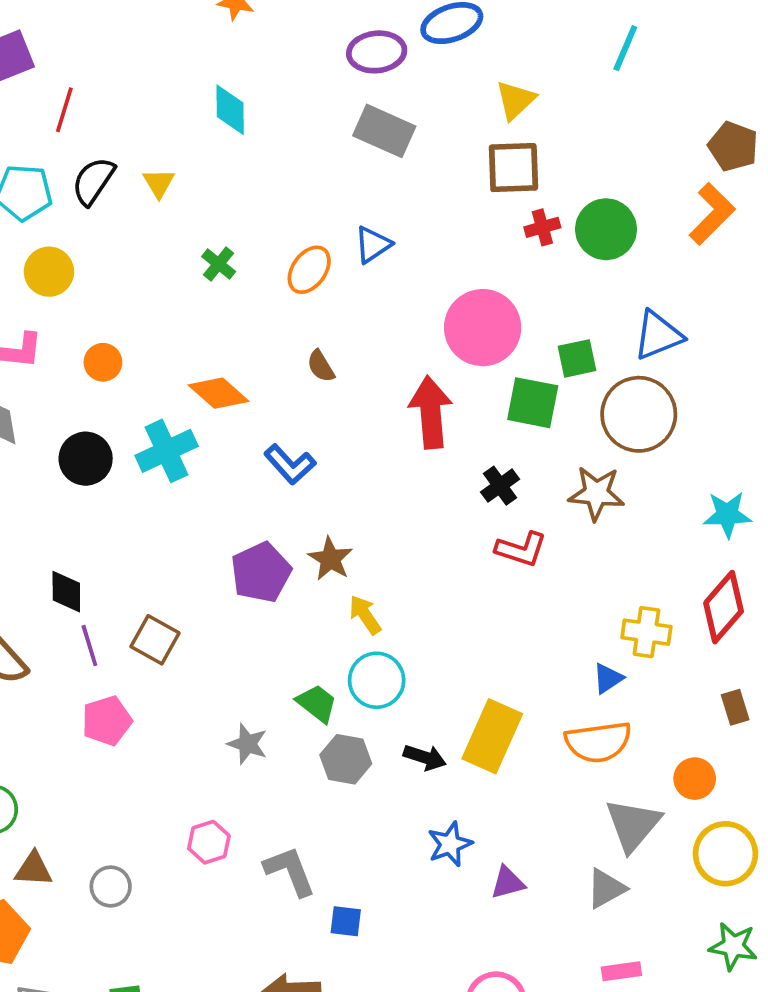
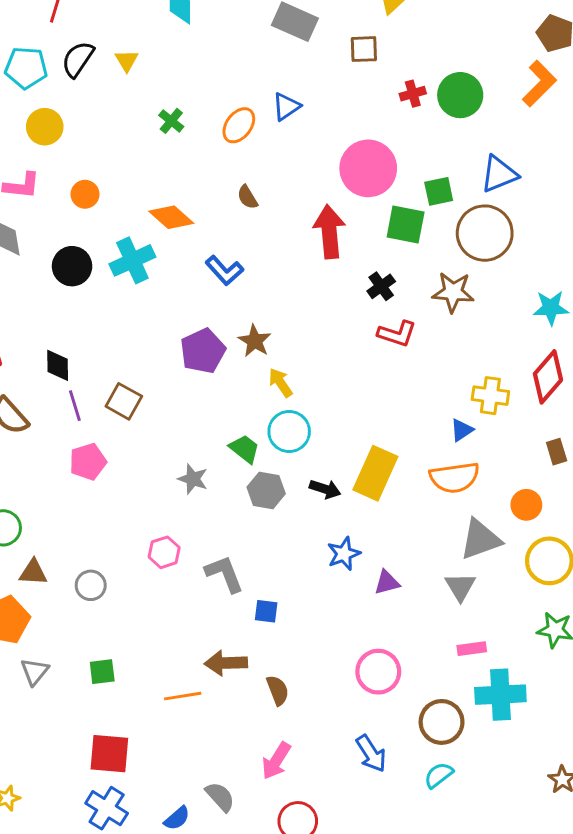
brown square: (513, 168) -> (364, 49), moved, size x0.7
gray triangle: (633, 825) -> (480, 539), turned 30
gray triangle: (606, 888) -> (460, 587), turned -32

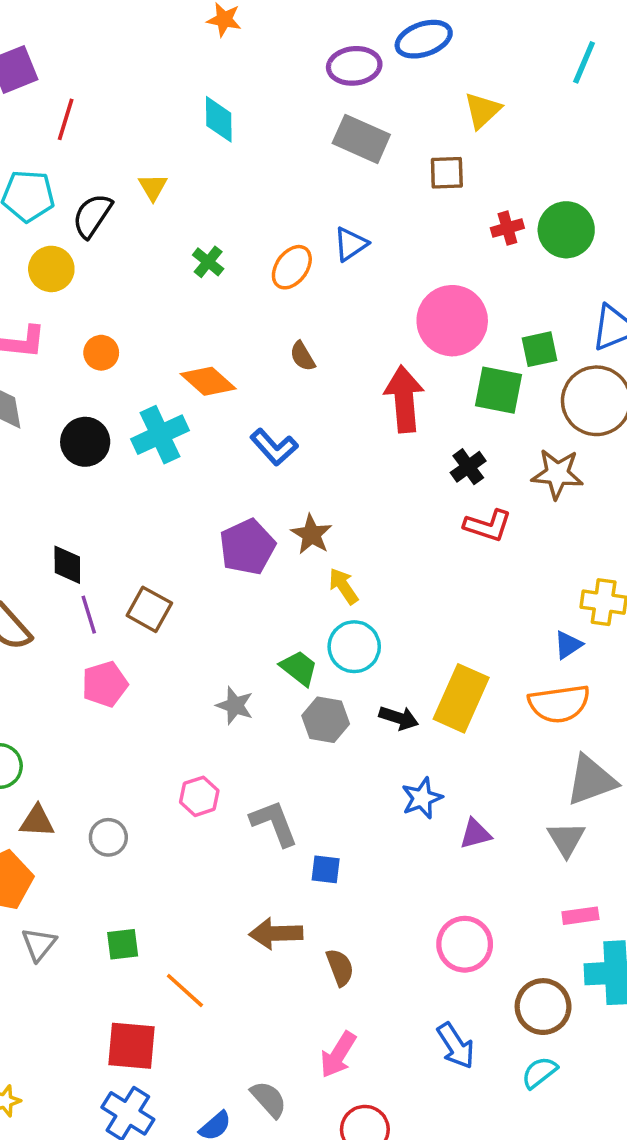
black semicircle: (78, 59) -> (92, 216), moved
orange line: (183, 696) -> (185, 991), moved, turned 51

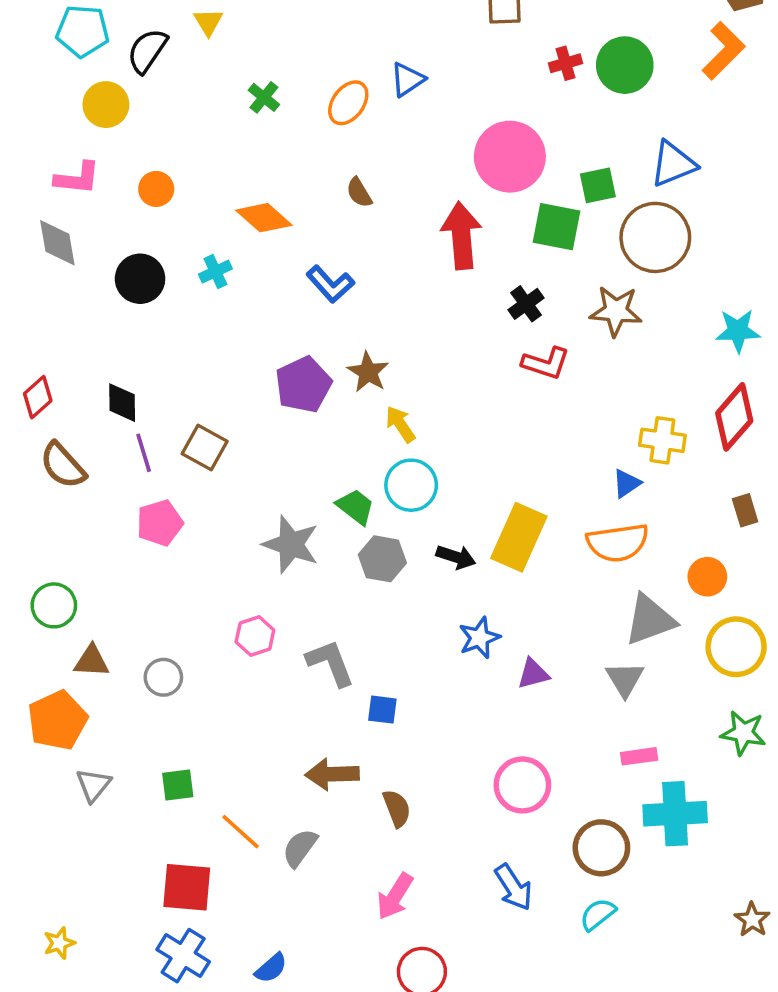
cyan cross: (160, 435) -> (215, 272), size x0.6
gray star: (235, 705) -> (291, 544), size x1.5
gray semicircle: (269, 1099) -> (300, 848), moved, turned -102

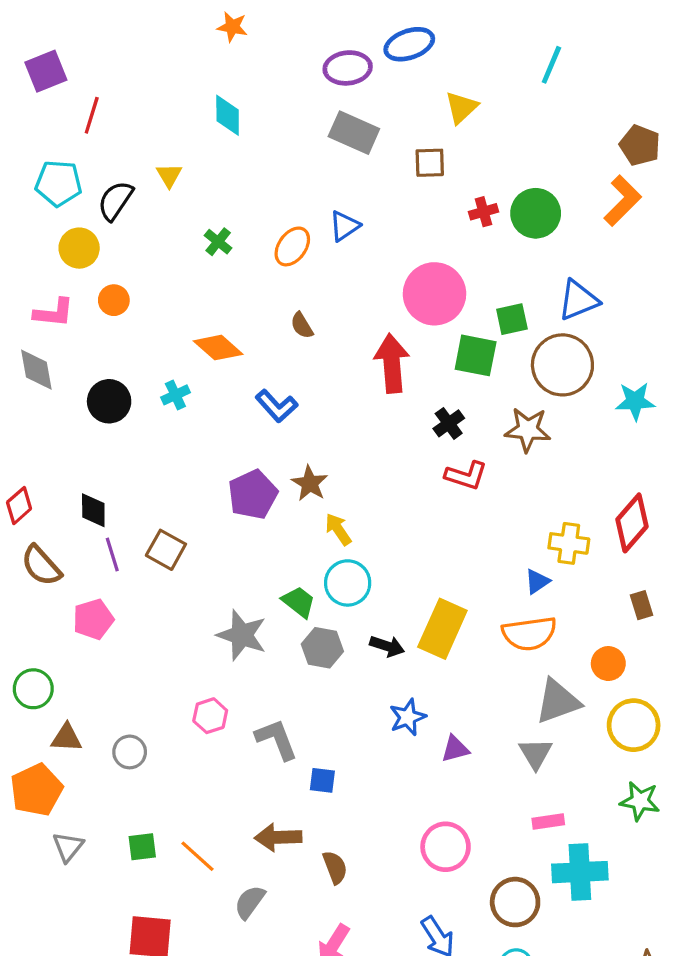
orange circle: (156, 189) -> (114, 300), moved
cyan star: (738, 331) -> (635, 401), moved
pink pentagon: (160, 523) -> (93, 619), moved
orange line: (241, 832) -> (198, 856), moved

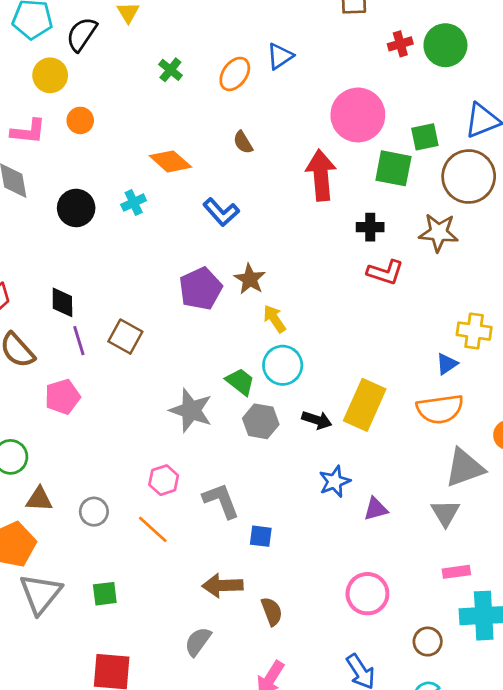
black cross: (449, 423) -> (370, 227), turned 36
gray triangle: (68, 847) -> (41, 594), size x1.6
orange line: (198, 856) -> (153, 529), moved
brown circle: (515, 902) -> (428, 642), size x0.7

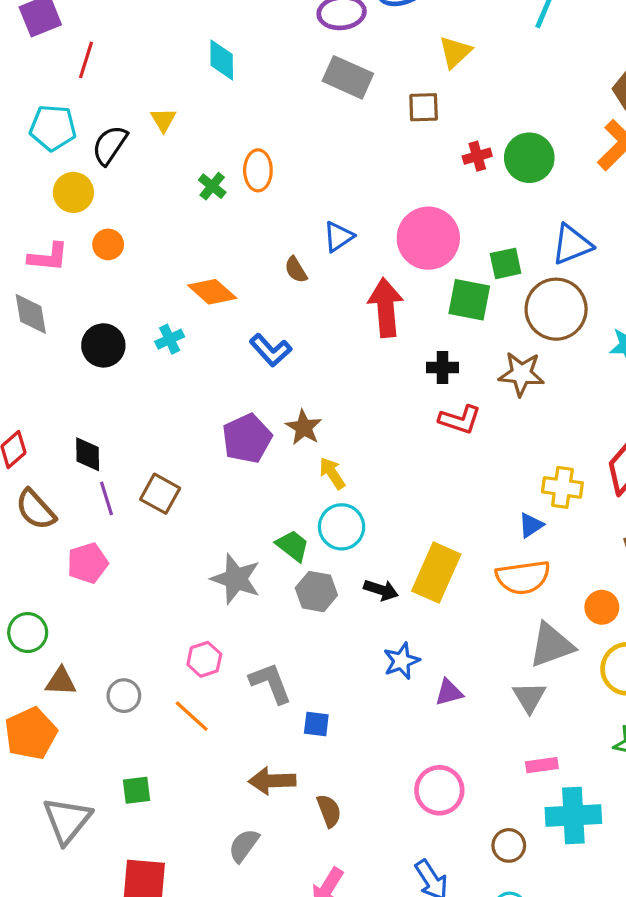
blue triangle: (280, 56) -> (338, 237), moved
orange ellipse: (235, 74) -> (258, 170), moved, turned -36
gray triangle: (41, 594) -> (67, 820), moved

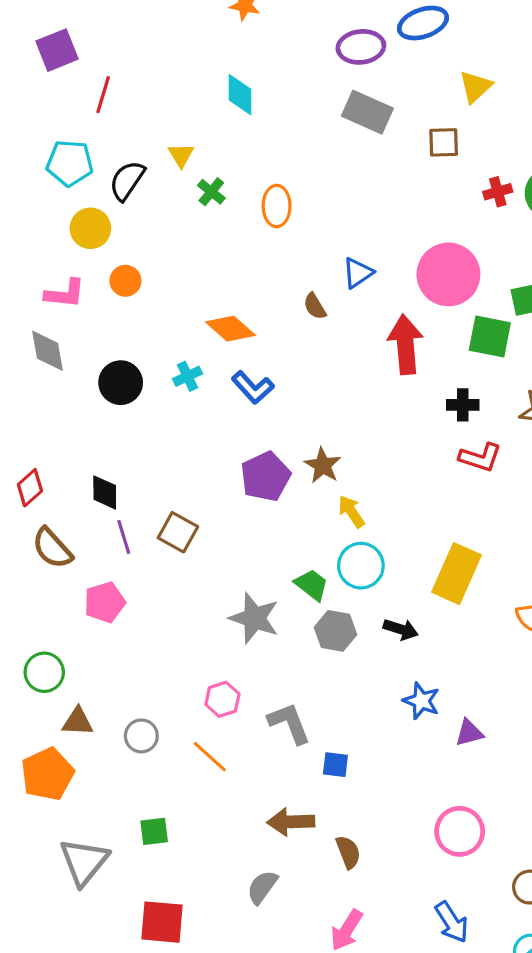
green cross: (212, 186) -> (211, 192), moved
blue L-shape: (271, 350) -> (253, 387), moved
yellow rectangle: (436, 573) -> (456, 574), moved
blue star: (401, 661) -> (421, 701), turned -30

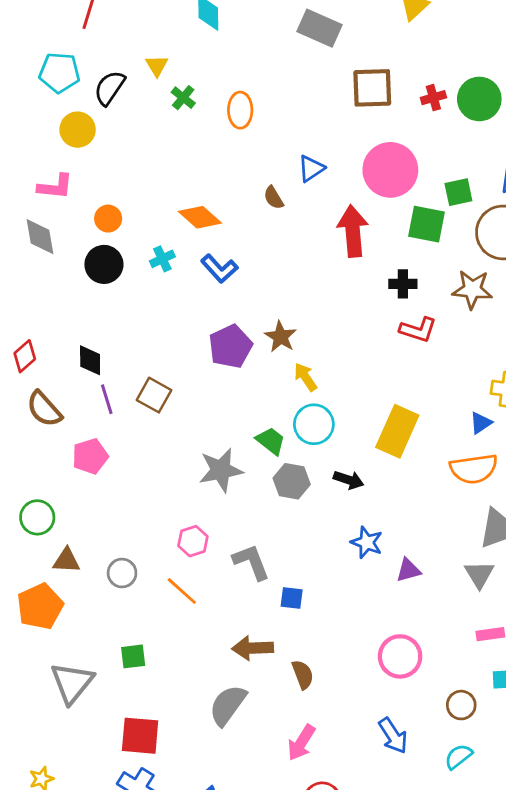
brown square: (444, 142) -> (372, 88), moved, size x1.5
orange circle: (125, 281) -> (108, 219), moved
gray star: (254, 618) -> (221, 470), turned -30
gray semicircle: (262, 887) -> (228, 705), size x1.4

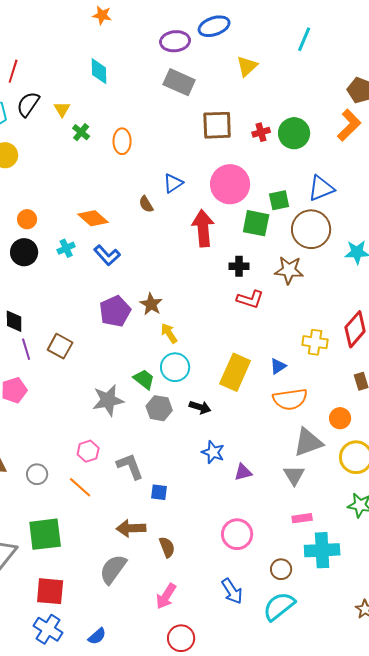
black semicircle: (110, 88) -> (28, 104), moved
blue triangle: (481, 423) -> (278, 366), moved
green square: (133, 656) -> (45, 534), size x1.8
cyan semicircle: (458, 757) -> (279, 606), size x1.6

